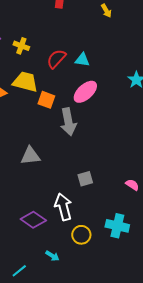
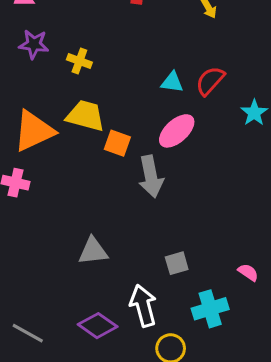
red semicircle: (56, 59) -> (210, 81), moved
gray triangle: (30, 156) -> (93, 251), moved
cyan cross: (117, 226) -> (210, 309), moved, turned -30

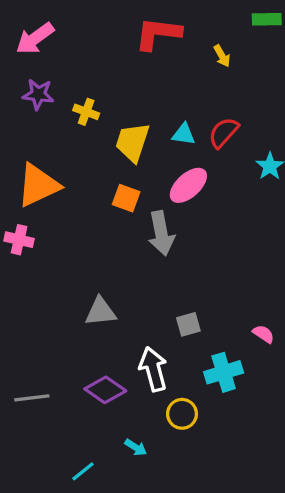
yellow trapezoid: (85, 116) -> (132, 142), moved, turned -87
gray line: (28, 333) -> (32, 398), turned -36

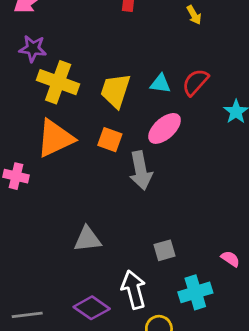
yellow cross: (86, 112) -> (58, 82), moved, size x1.8
orange triangle: (38, 185) -> (55, 138), moved

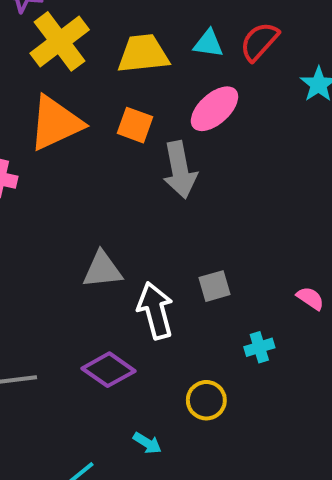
yellow cross: (58, 82) -> (60, 41), turned 33
yellow trapezoid: (115, 91) -> (143, 54), turned 66
white arrow: (134, 290) -> (155, 311), moved
cyan cross: (195, 292) -> (259, 347), size x0.6

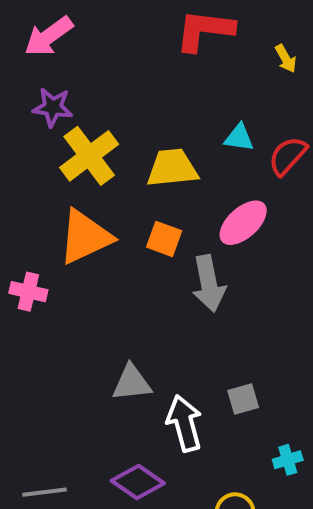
cyan triangle: (208, 44) -> (239, 138), moved

